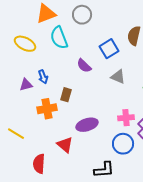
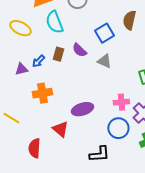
blue arrow: (43, 77) -> (38, 61), turned 64
gray triangle: (118, 77) -> (104, 61), moved
brown rectangle: (66, 95) -> (58, 54), moved

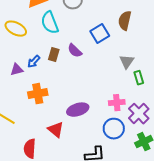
gray triangle: (104, 61) -> (127, 62), moved, turned 42

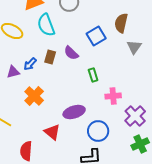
gray triangle: (127, 62) -> (134, 47), moved
green rectangle: (139, 78) -> (93, 75), moved
orange cross: (38, 94) -> (34, 96), turned -36
pink cross: (117, 103) -> (113, 96), moved
blue circle: (114, 129) -> (98, 131), moved

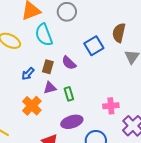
purple triangle: (13, 72) -> (50, 88), moved
green rectangle: (93, 75) -> (69, 94), moved

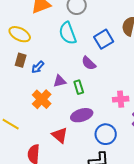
cyan semicircle: (44, 35) -> (68, 33), moved
purple semicircle: (69, 63) -> (89, 63), moved
brown rectangle: (48, 67) -> (21, 60), moved

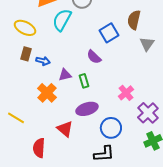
cyan semicircle: (68, 33) -> (62, 20), moved, turned 50
blue arrow: (38, 67) -> (43, 61), turned -120
pink cross: (121, 99) -> (126, 93), turned -35

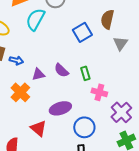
purple semicircle: (94, 57) -> (61, 70), moved
green rectangle: (84, 81) -> (85, 73), moved
pink cross: (126, 93) -> (99, 92), turned -35

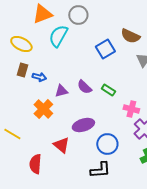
brown semicircle: (107, 19) -> (130, 36), turned -78
green rectangle: (85, 73) -> (108, 90), turned -40
pink cross: (99, 92) -> (131, 109), moved

